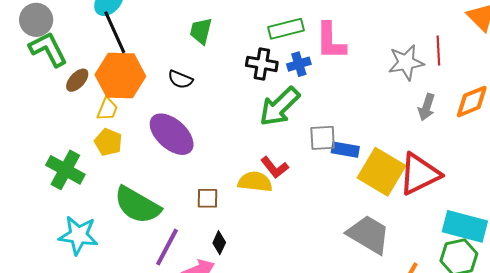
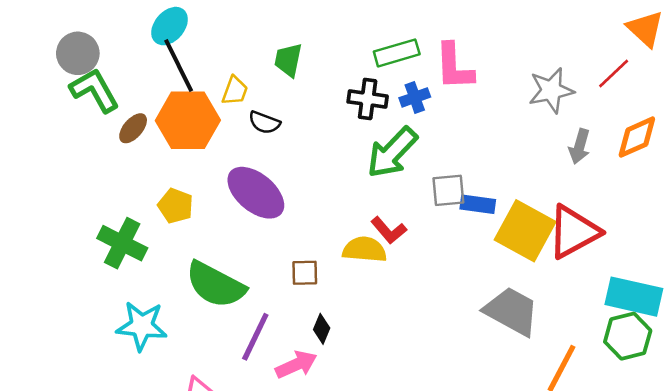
red line: (438, 50) -> (614, 73), moved, turned 52
yellow trapezoid: (107, 109) -> (235, 91), moved

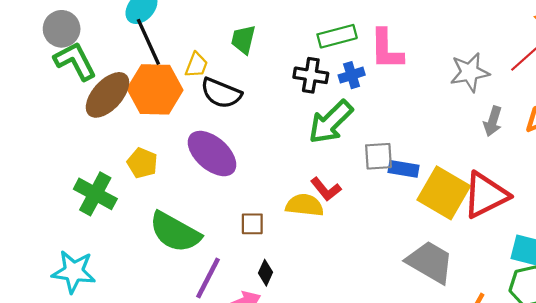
black semicircle: (264, 122) -> (221, 93), size x1.5
brown ellipse: (133, 128) -> (107, 95), size x1.8
cyan star: (142, 326) -> (74, 272), moved

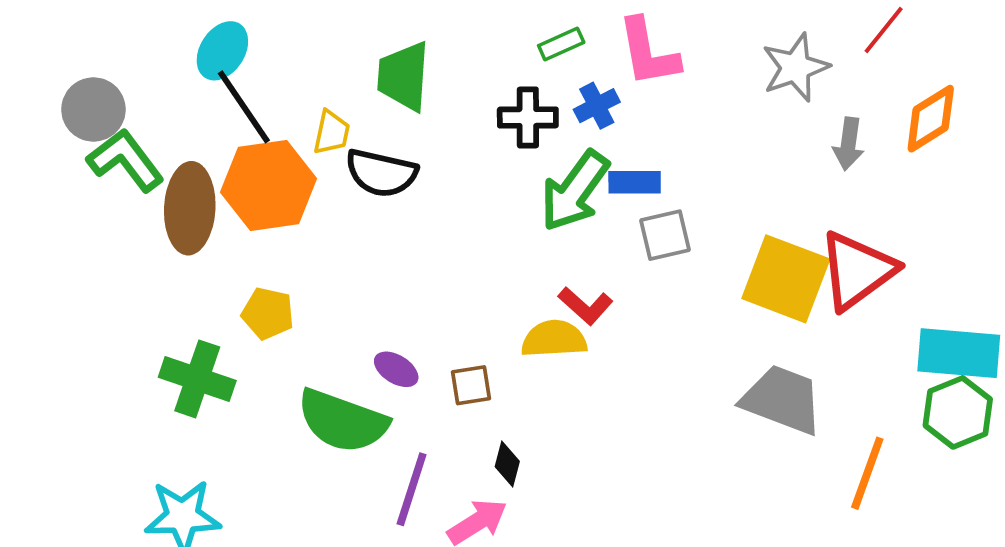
green rectangle: (337, 36) -> (561, 44), size x0.7
green trapezoid: (243, 40) -> (404, 76), size x1.4
brown ellipse: (107, 95) -> (190, 208), turned -30
purple ellipse: (212, 154) -> (396, 369), moved, size x0.5
blue rectangle: (403, 169) -> (635, 182), moved

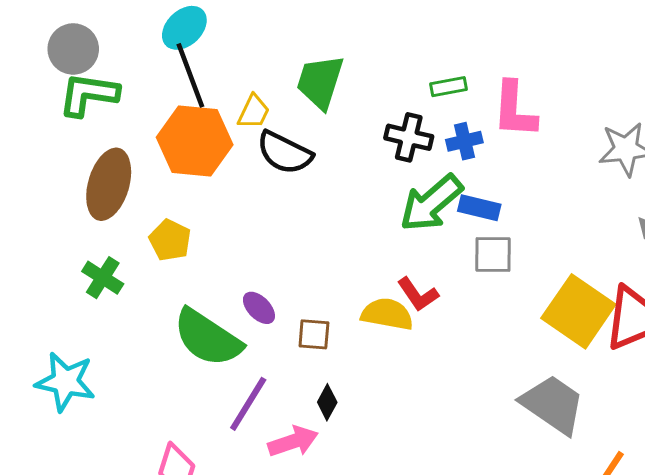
green L-shape: (126, 160) -> (89, 94), turned -58
brown ellipse: (190, 208) -> (109, 184), moved
green cross: (197, 379) -> (103, 278), size x0.7

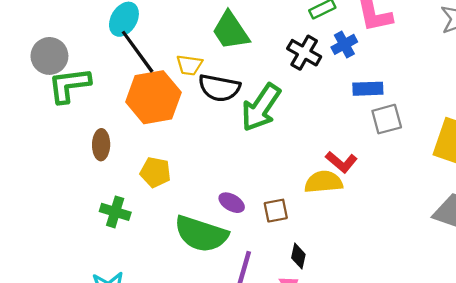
green trapezoid: (320, 82) -> (231, 31), turned -36
yellow trapezoid: (254, 112) -> (189, 65), turned 88
black cross: (409, 137) -> (304, 53), turned 32
brown ellipse: (109, 184) -> (101, 145), size x0.6
green arrow: (431, 203) -> (261, 108), moved

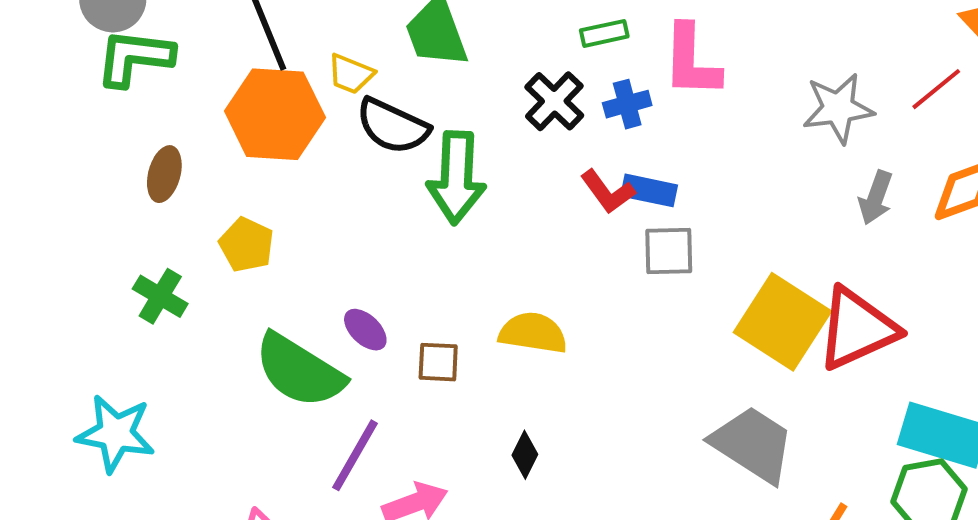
green arrow: (261, 108) -> (456, 178), turned -45
red L-shape: (341, 162) -> (608, 192), moved
black diamond: (298, 256) -> (525, 455), moved

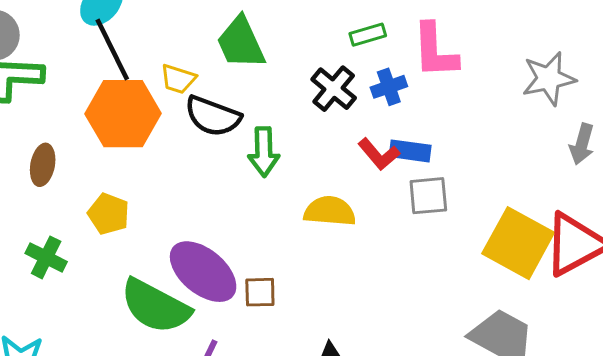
green arrow: (456, 178) -> (264, 152), size x0.7
purple ellipse: (365, 330) -> (203, 272), size x2.0
yellow semicircle: (533, 333) -> (330, 211), moved

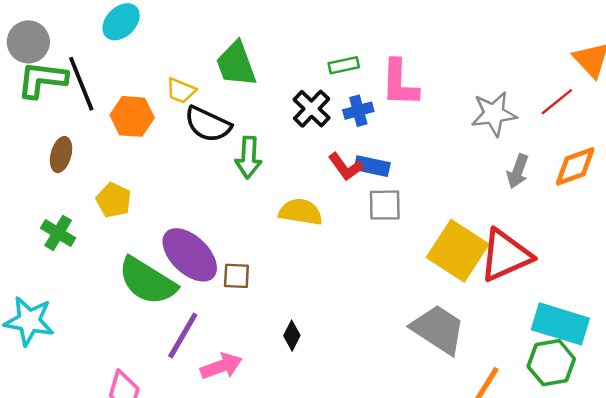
black line: (112, 49) -> (81, 84), moved
orange hexagon: (123, 114) -> (132, 116), size x0.7

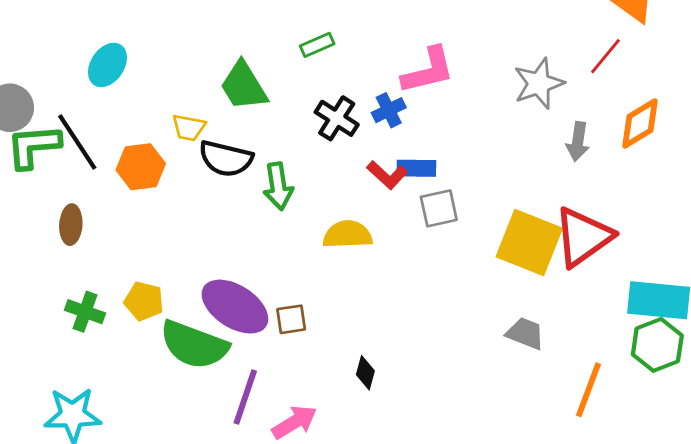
green rectangle: (344, 65) -> (317, 45), moved
pink L-shape: (400, 83) -> (428, 71), turned -94
yellow pentagon: (114, 200) -> (144, 301), moved
gray trapezoid: (438, 329) -> (525, 333), size x0.6

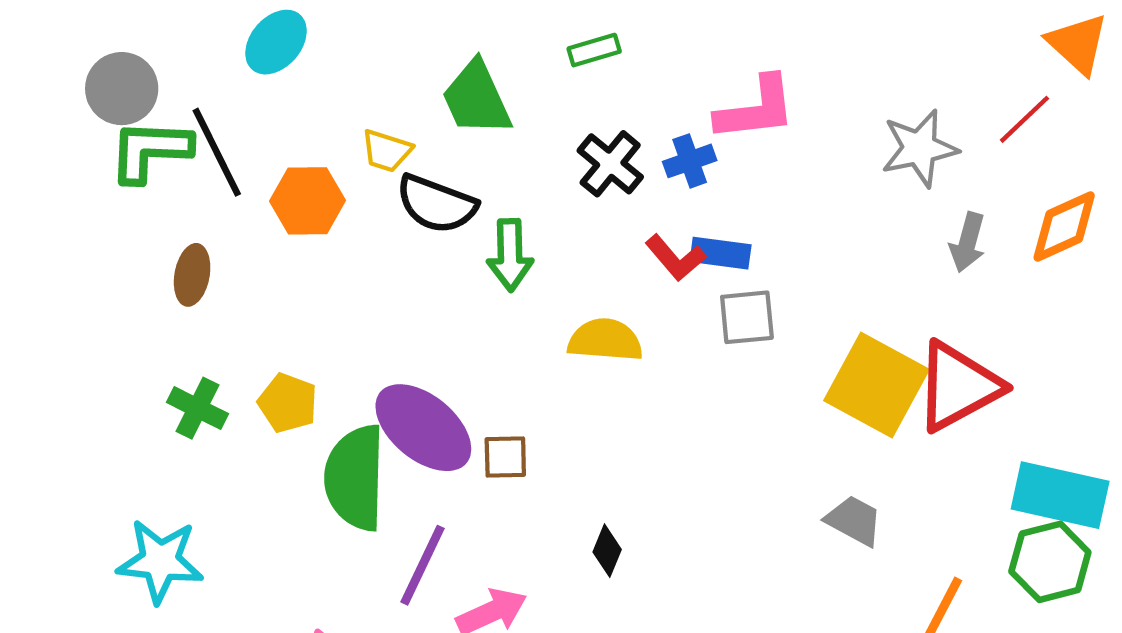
green semicircle: (194, 345) -> (355, 478), turned 64

